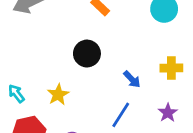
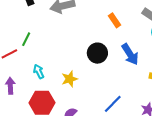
blue arrow: (132, 79) -> (130, 54), moved, size x1.5

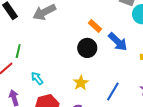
orange rectangle: (115, 20) -> (95, 26), moved
yellow star: (70, 79) -> (81, 83), moved

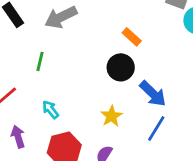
blue arrow: (118, 42) -> (153, 94), moved
green line: (18, 51) -> (40, 61), moved

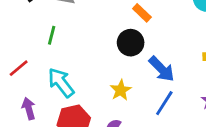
cyan arrow: (50, 110) -> (61, 83), size x1.6

